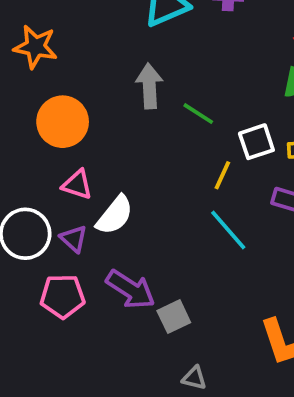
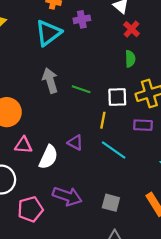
white square: (256, 142) -> (117, 97), turned 30
purple triangle: (74, 239) -> (75, 143), moved
gray square: (174, 317) -> (111, 203), moved, turned -36

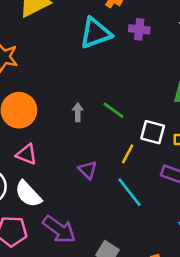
gray arrow: (50, 80) -> (78, 112), moved, size x0.6
white semicircle: (48, 157) -> (28, 194), moved, turned 95

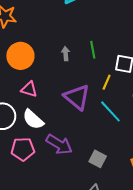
green line: (113, 110) -> (93, 50), turned 48
purple triangle: (88, 170) -> (77, 97), size x1.8

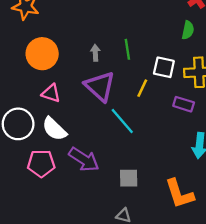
purple triangle: (77, 97) -> (100, 86), moved
cyan line: (110, 111) -> (122, 121), moved
gray square: (98, 159) -> (129, 178), turned -30

